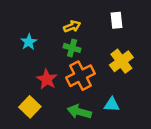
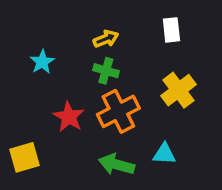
yellow square: (30, 107) -> (24, 157), moved, turned 30

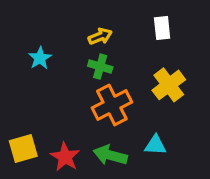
red star: (69, 117) -> (65, 157), moved

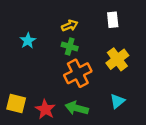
cyan triangle: (155, 145) -> (117, 101), moved, turned -42
yellow square: (23, 149) -> (16, 104), turned 30

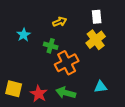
green cross: (70, 47) -> (51, 46), moved
yellow cross: (117, 59) -> (96, 40), moved
cyan triangle: (117, 101) -> (101, 87), turned 32

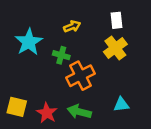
cyan star: (24, 35) -> (29, 42), size x1.6

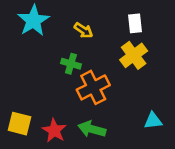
yellow arrow: (72, 26) -> (84, 30), turned 56
cyan star: (29, 42) -> (33, 21), moved
cyan triangle: (121, 105) -> (153, 121), moved

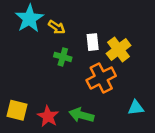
white rectangle: (135, 23) -> (93, 42), moved
yellow arrow: (84, 30) -> (57, 27), moved
orange cross: (93, 87) -> (101, 78), moved

